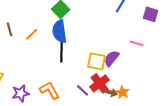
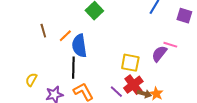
blue semicircle: (60, 31) -> (79, 46), moved
black line: (62, 51) -> (73, 68), moved
purple semicircle: (112, 58) -> (159, 54), moved

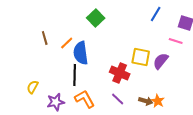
pink line: (170, 45) -> (176, 41), moved
yellow square: (130, 63) -> (141, 57), moved
red cross: (133, 85) -> (120, 73), moved, turned -30

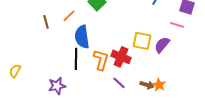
orange line: (67, 43) -> (69, 16), moved
yellow semicircle: (33, 87) -> (15, 71), moved
orange L-shape: (85, 99) -> (101, 60), moved, turned 45

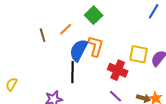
blue semicircle: (82, 37) -> (79, 50), turned 35
orange L-shape: (101, 60) -> (96, 46), moved

